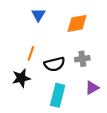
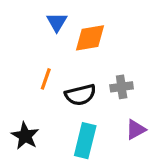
orange diamond: (77, 23) -> (90, 38), moved
black star: (21, 78) -> (25, 136), moved, turned -30

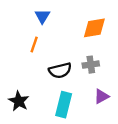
orange diamond: (90, 38) -> (94, 28), moved
orange line: (46, 79) -> (34, 44), moved

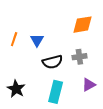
blue triangle: (42, 16) -> (37, 40), moved
orange line: (34, 44) -> (14, 39), moved

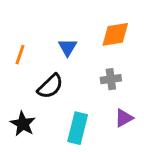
blue triangle: (37, 40) -> (68, 47), moved
black semicircle: (52, 62) -> (50, 86), moved, turned -30

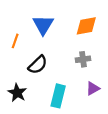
blue triangle: (68, 47) -> (43, 25), moved, size x1.5

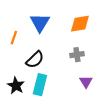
purple triangle: (93, 88) -> (86, 82), turned -32
cyan rectangle: (58, 96) -> (40, 85), moved

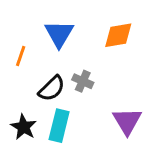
gray cross: (77, 55) -> (83, 81), moved, turned 32
purple triangle: (86, 82) -> (127, 121), size x1.5

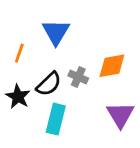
orange diamond: (118, 35) -> (112, 66), moved
black star: (24, 127) -> (18, 97), moved

